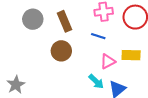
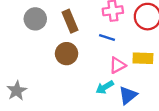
cyan arrow: (96, 82) -> (105, 87), turned 105

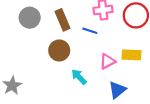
blue line: (107, 37) -> (90, 31), moved
cyan arrow: (105, 87) -> (79, 77), moved, turned 77

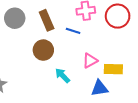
yellow rectangle: (131, 55) -> (113, 69), moved
blue triangle: (117, 90) -> (100, 88), turned 30

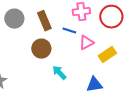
pink triangle: (90, 61) -> (86, 43), moved
yellow rectangle: (113, 69) -> (107, 55), moved, turned -36

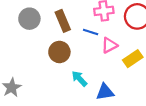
blue triangle: (94, 85) -> (105, 92), moved

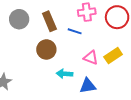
pink triangle: (109, 45) -> (91, 58), moved, turned 49
cyan arrow: (79, 79) -> (65, 74), turned -42

